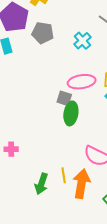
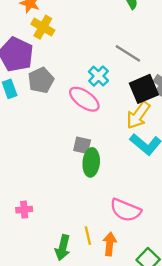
gray pentagon: (43, 33) -> (41, 80), moved, turned -30
pink ellipse: (82, 82) -> (84, 99), moved, turned 48
orange arrow: (81, 184) -> (110, 244), size x0.7

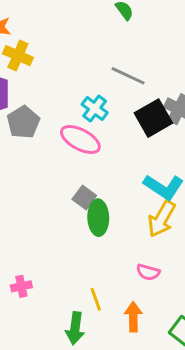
yellow arrow: (138, 115) -> (162, 219), moved
gray square: (82, 145) -> (84, 197), turned 30
pink semicircle: (126, 210) -> (148, 272), size x0.6
yellow line: (88, 236) -> (96, 299), moved

